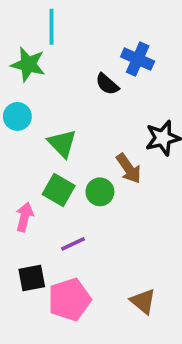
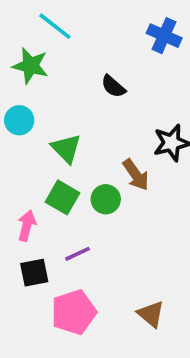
cyan line: (51, 27) -> (55, 26), turned -52
blue cross: (138, 59) -> (164, 36), moved
black square: (32, 278) -> (34, 273), moved

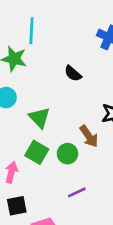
cyan line: (55, 26) -> (31, 31), turned 55
purple line: (78, 254) -> (77, 192), moved

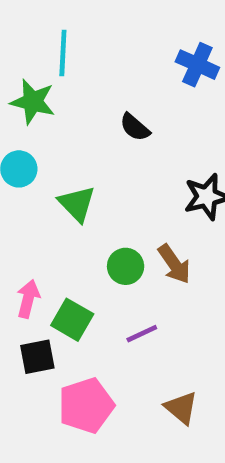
brown arrow: (89, 136) -> (174, 264), moved
green square: (37, 152) -> (72, 320), moved

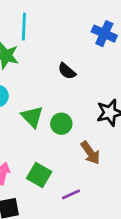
green circle: (126, 266) -> (61, 124), moved
green square: (72, 320) -> (39, 175), moved

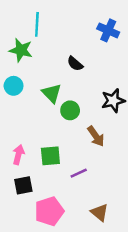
green triangle: (32, 117) -> (52, 93), moved
green square: (39, 175) -> (50, 156), turned -35

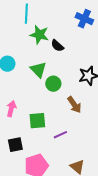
green star: (21, 50) -> (39, 35), moved
pink arrow: (18, 155) -> (11, 109), moved

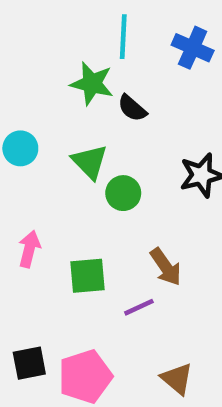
cyan line: (26, 14) -> (123, 37), moved
brown arrow: (74, 105) -> (166, 267), moved
black square: (15, 145) -> (29, 363), moved

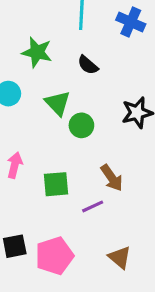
green star: (92, 84) -> (37, 52), moved

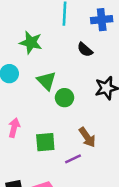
blue cross: (131, 22) -> (102, 20), turned -30
black semicircle: (88, 65) -> (85, 50), moved

